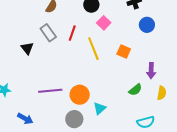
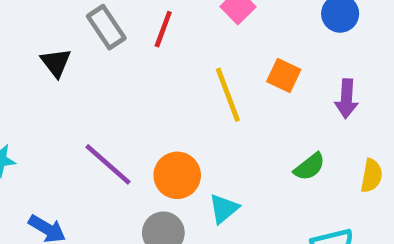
yellow line: (93, 49) -> (228, 95), moved
purple arrow: (151, 71) -> (346, 99), moved
purple line: (50, 91) -> (108, 164), turned 45

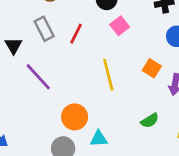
orange square: (284, 76) -> (152, 68), moved
purple line: (108, 164) -> (38, 77), moved
cyan triangle: (224, 209) -> (99, 139), turned 30

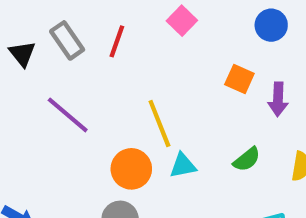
black triangle: (13, 46) -> (22, 54), moved
yellow line: (108, 75) -> (159, 124), moved
cyan triangle: (99, 139) -> (183, 166), moved

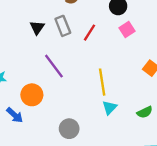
cyan triangle: (183, 166) -> (110, 108), turned -49
orange circle: (131, 169) -> (32, 95), moved

